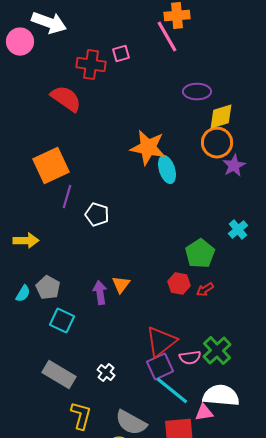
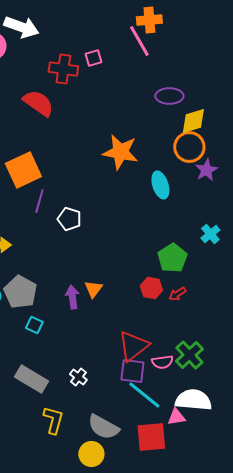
cyan ellipse: (167, 170) -> (160, 185), moved
gray pentagon: (48, 288) -> (20, 292), size x1.4
cyan square: (62, 321) -> (34, 325), size x0.7
purple square: (160, 367) -> (132, 371), turned 32

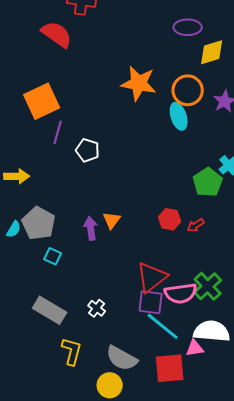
orange circle: (189, 147) -> (188, 90), moved
green pentagon: (172, 258) -> (208, 182), moved
pink semicircle: (162, 362) -> (181, 293), size x1.5

